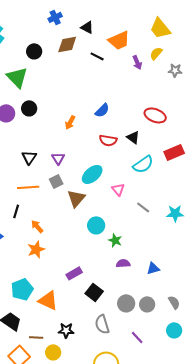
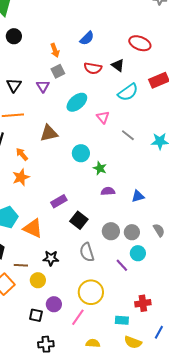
orange arrow: (70, 122) -> (55, 50), turned -48
gray square: (56, 181) -> (58, 71), moved
brown triangle: (76, 198) -> (49, 133), moved, turned 36
cyan circle: (174, 330) -> (138, 253), moved

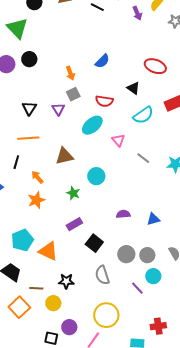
red semicircle: (93, 68) -> (104, 101), moved
green star: (100, 168) -> (73, 193), moved

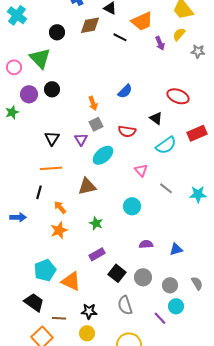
cyan ellipse: (92, 125) -> (103, 155), moved
cyan circle: (96, 176) -> (132, 206), moved
gray circle: (126, 254) -> (143, 277), moved
yellow circle: (53, 303) -> (87, 333), moved

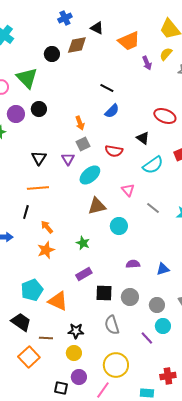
black circle: (57, 32) -> (52, 54), moved
black line: (120, 37) -> (107, 88), moved
brown triangle: (87, 186) -> (97, 206), moved
black square: (117, 273) -> (104, 293), turned -36

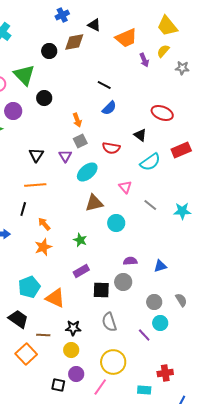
black circle: (39, 109) -> (44, 98), moved
gray circle: (130, 297) -> (123, 282), moved

